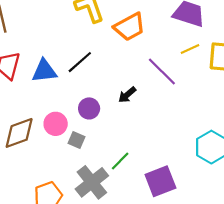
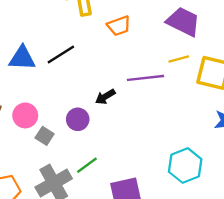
orange trapezoid: (130, 27) -> (119, 26), size x0.7
purple line: (162, 71) -> (145, 78), turned -60
purple circle: (89, 108) -> (78, 119), moved

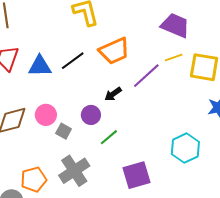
orange trapezoid: (119, 26) -> (114, 51), moved, size x1.5
purple line: (145, 78) -> (146, 76), turned -32
green line: (87, 165) -> (109, 137), moved

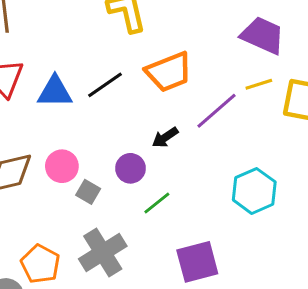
cyan hexagon: (185, 148) -> (254, 191), moved
orange pentagon: (34, 179) -> (40, 264), turned -30

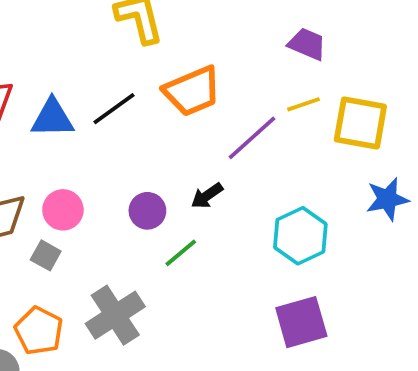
purple trapezoid: (263, 35) -> (307, 44), size x0.7
black arrow: (165, 137) -> (207, 196), moved
gray square: (88, 192) -> (46, 255), moved
purple square: (197, 262) -> (301, 322), moved

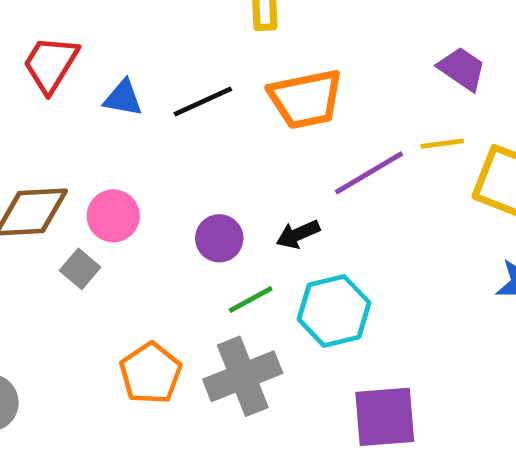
blue triangle: (52, 118) -> (123, 98), size x0.7
cyan hexagon: (300, 236) -> (334, 311), moved
gray cross: (115, 315) -> (243, 376), moved
orange pentagon: (39, 331) -> (151, 373), moved

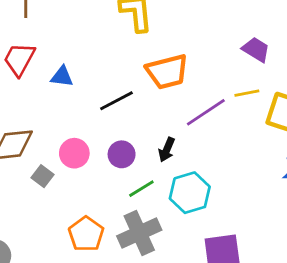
black line: (203, 101) -> (116, 101), moved
pink circle: (113, 216) -> (74, 153), moved
black arrow: (298, 234) -> (167, 150), turned -40

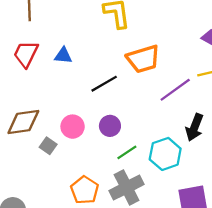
blue triangle: (62, 77) -> (63, 56), moved
black arrow: (167, 150) -> (195, 127), moved, size x1.4

